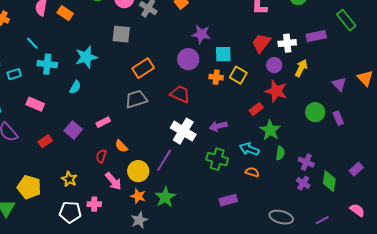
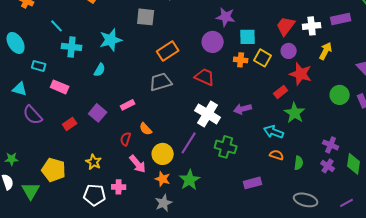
purple circle: (274, 65) -> (289, 51), moved
cyan rectangle: (14, 74) -> (39, 66), moved, turned 32
green semicircle: (280, 153) -> (299, 163), moved
green cross: (217, 159) -> (226, 147), moved

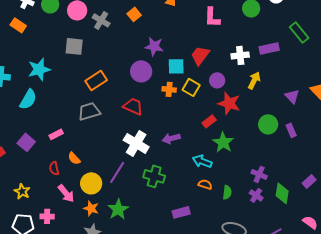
red trapezoid: (286, 26) -> (200, 55), moved
cyan semicircle: (100, 70) -> (28, 99), size x1.5
red semicircle: (126, 139) -> (54, 168), turned -32

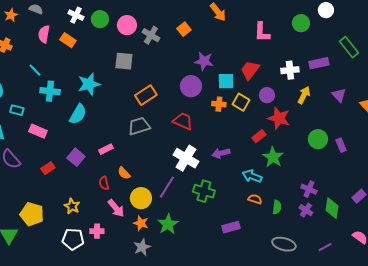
purple triangle: (292, 96) -> (339, 95), moved

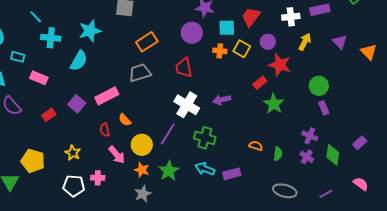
red trapezoid: (183, 121) -> (184, 68), turned -125
purple rectangle: (341, 145) -> (324, 108), moved
pink rectangle: (106, 149) -> (107, 96), size x1.6
cyan arrow: (252, 176) -> (205, 169), moved

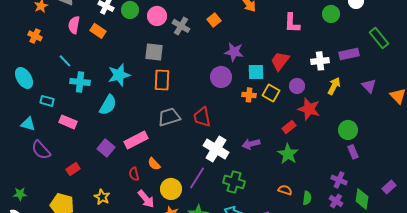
orange rectangle: (147, 42) -> (162, 80), moved, turned -55
red trapezoid: (184, 68) -> (202, 117), moved
green star: (274, 104) -> (288, 154), moved
red rectangle: (49, 115) -> (73, 169), moved

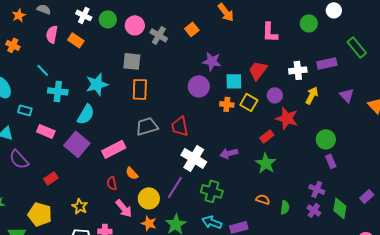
purple square: (106, 148) -> (77, 144), moved, size x1.4

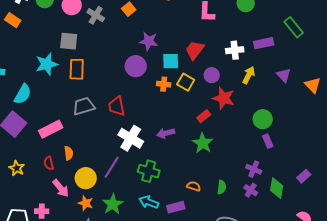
cyan star: (97, 84) -> (47, 64), moved
orange semicircle: (132, 173) -> (69, 153), turned -144
orange semicircle: (263, 199) -> (194, 186), moved
yellow star: (80, 206) -> (17, 168), moved

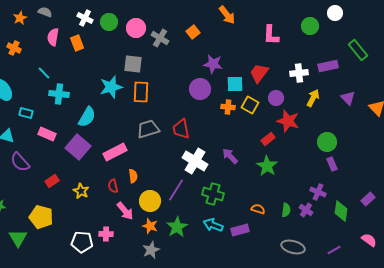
orange rectangle: (13, 20) -> (77, 43), turned 35
purple arrow: (166, 133) -> (230, 156), turned 60
purple cross: (251, 190) -> (306, 210), moved

